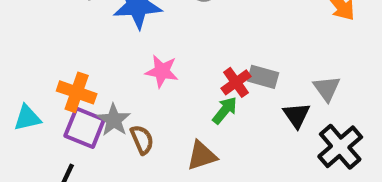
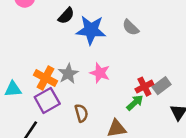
gray rectangle: (263, 77) -> (162, 86), turned -60
gray star: (114, 120) -> (68, 74), moved
purple square: (85, 128) -> (47, 100), turned 30

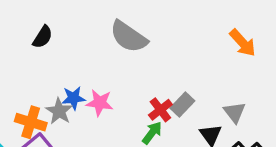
gray semicircle: (131, 27) -> (129, 37), size x1.6
blue star: (91, 30) -> (73, 98), moved, size x0.6

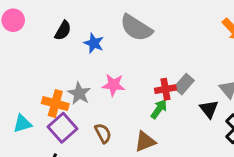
blue star: (73, 98) -> (94, 43), moved, turned 30
red cross: (160, 110) -> (165, 89), turned 30

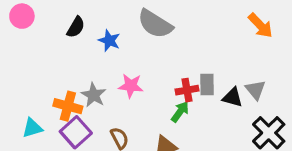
gray rectangle: (184, 84) -> (207, 85), turned -42
black triangle: (209, 109) -> (232, 97), moved, turned -36

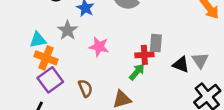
gray rectangle: (207, 85) -> (156, 43), moved
gray star: (94, 95) -> (68, 30), moved
cyan triangle: (32, 128) -> (38, 40), moved

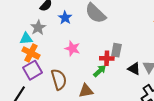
gray star: (68, 30) -> (38, 27), moved
brown semicircle: (85, 88) -> (59, 79), size x1.5

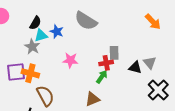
cyan triangle: (26, 39) -> (41, 35), moved
purple square: (33, 70) -> (16, 72), moved, turned 36
brown semicircle: (59, 79) -> (45, 96), moved

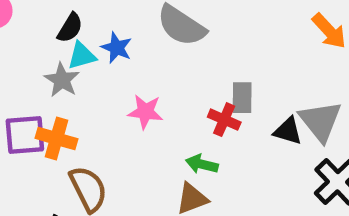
red cross: (106, 63) -> (224, 120), turned 32
gray triangle: (150, 63) -> (320, 121), size x1.5
green arrow: (102, 77) -> (202, 164), moved, turned -112

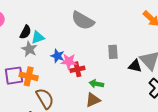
black semicircle: (70, 28) -> (26, 32), moved
blue star: (117, 48) -> (57, 56), moved
red cross: (224, 120) -> (77, 69), moved, turned -32

